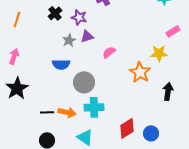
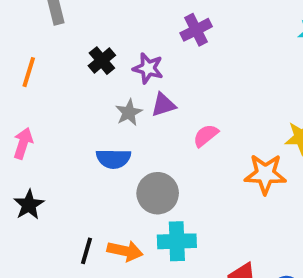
orange star: (140, 72) -> (265, 174), turned -30
black star: (17, 88) -> (29, 205), size x0.7
black line: (47, 112) -> (86, 251), turned -72

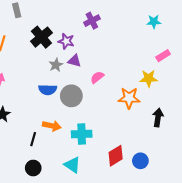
black cross: (102, 61) -> (41, 37), size x1.5
purple triangle: (163, 105) -> (74, 61), turned 32
gray circle: (158, 193) -> (71, 96), moved
orange arrow: (125, 251) -> (52, 126), moved

